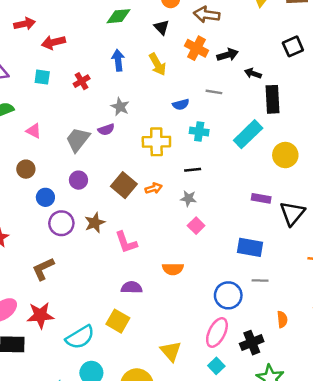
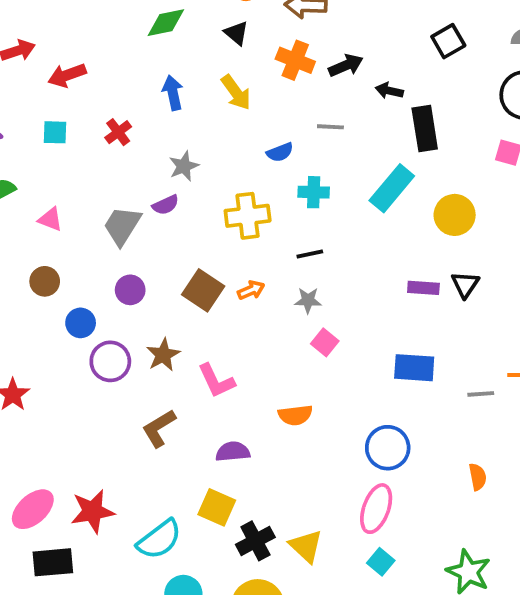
gray star: (120, 107) -> (184, 166), turned 30
black triangle: (292, 213) -> (465, 285), moved, size x0.7
brown L-shape: (43, 269) -> (159, 428), moved
gray line: (260, 281) -> (481, 394), moved
black cross: (252, 343) -> (255, 541), moved

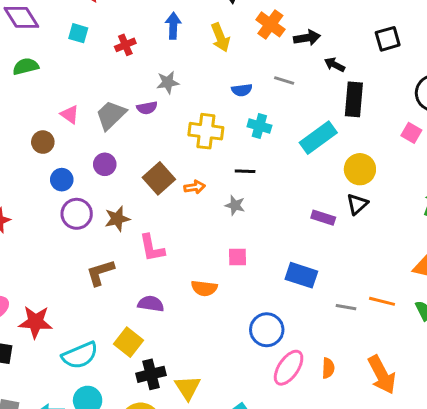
pink triangle: (50, 219) -> (70, 114), moved
black triangle: (465, 285) -> (357, 204), moved
pink square: (325, 342) -> (237, 257), moved, turned 36
pink ellipse: (376, 509) -> (289, 368), moved

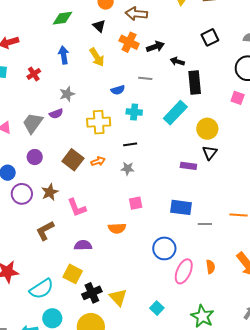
gray line: (346, 307) -> (205, 224), moved

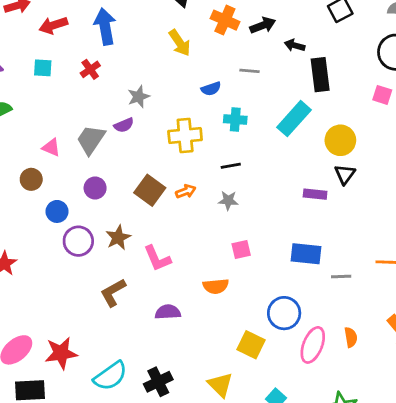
blue arrow: (64, 55) -> (105, 26), moved, size x1.4
yellow square: (73, 274) -> (251, 345), moved
black cross: (92, 293) -> (158, 382), moved

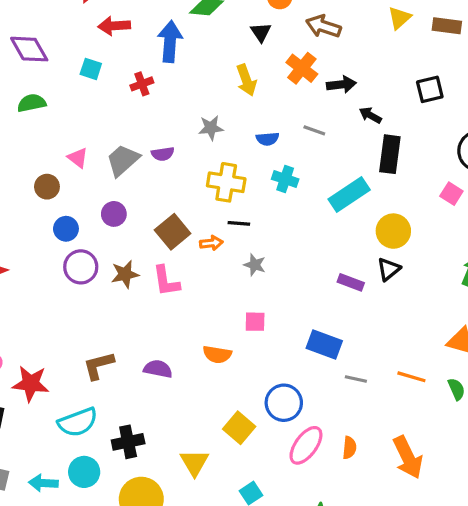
gray star: (139, 97) -> (211, 128), moved
black line: (231, 166) -> (239, 223), moved
pink L-shape: (157, 258) -> (166, 281), moved
brown L-shape: (113, 293) -> (98, 366), moved

